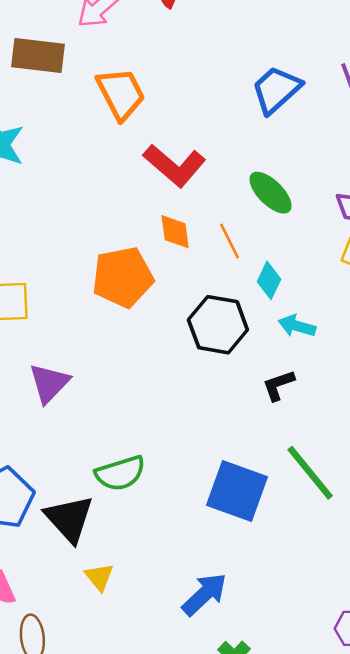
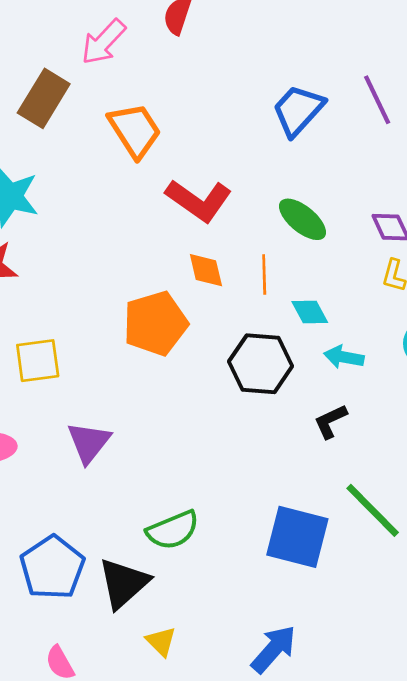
brown rectangle: (38, 55) -> (44, 98), turned -60
orange line: (229, 241) -> (264, 274), turned 30
cyan diamond: (269, 280) -> (310, 312), turned -48
black triangle: (69, 519) -> (124, 583), turned 36

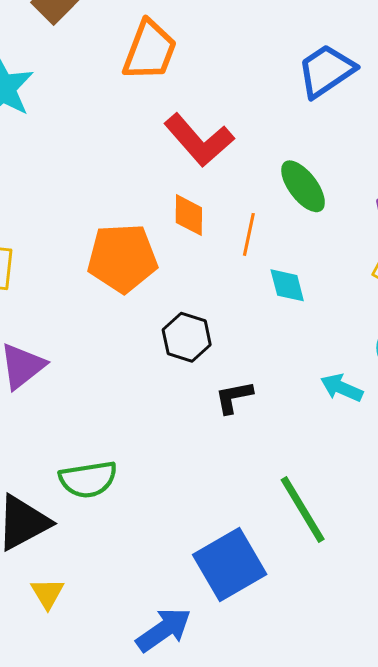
orange trapezoid: (135, 130) -> (150, 50), turned 40
cyan arrow: (344, 357) -> (342, 388), moved
black hexagon: (261, 364) -> (187, 337), moved, size x0.7
black L-shape: (330, 421) -> (234, 397), moved
blue square: (297, 537) -> (230, 565), moved, turned 32

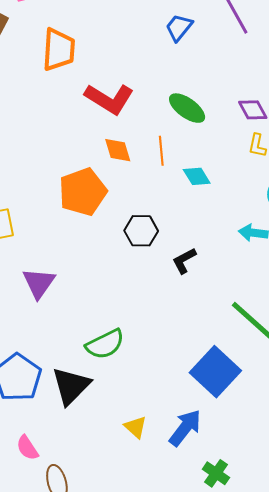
blue trapezoid: (326, 71) -> (179, 27), size x0.7
yellow triangle: (48, 593) -> (136, 427), moved

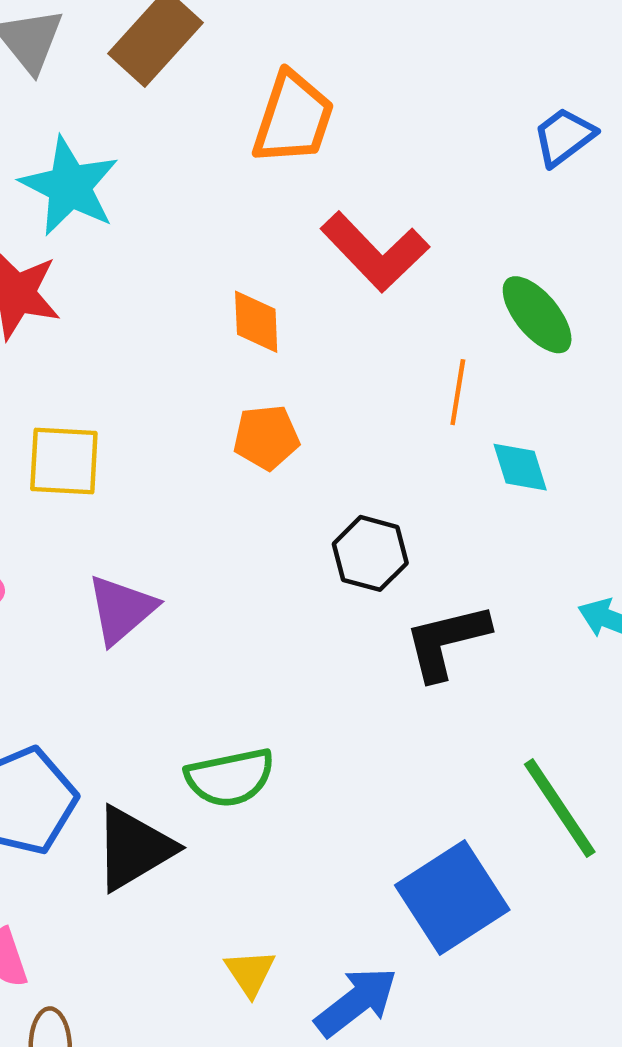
orange diamond: (118, 150) -> (256, 322), moved
orange pentagon: (83, 192) -> (266, 437), size x0.6
black L-shape: (184, 261) -> (447, 641), size x1.5

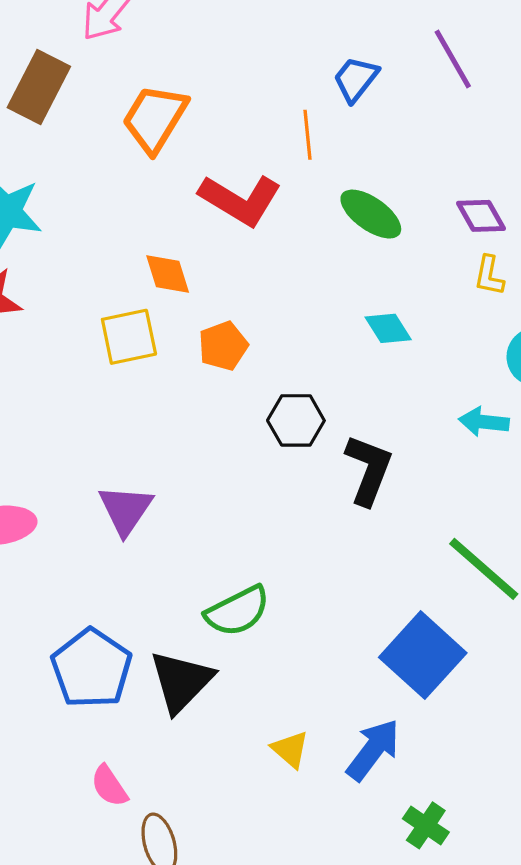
orange trapezoid: (293, 118) -> (155, 118), turned -152
orange line: (458, 392) -> (308, 135), moved
orange pentagon: (266, 437) -> (223, 346), moved
yellow square: (64, 461) -> (129, 337), moved
black L-shape: (447, 641) -> (369, 470), turned 140

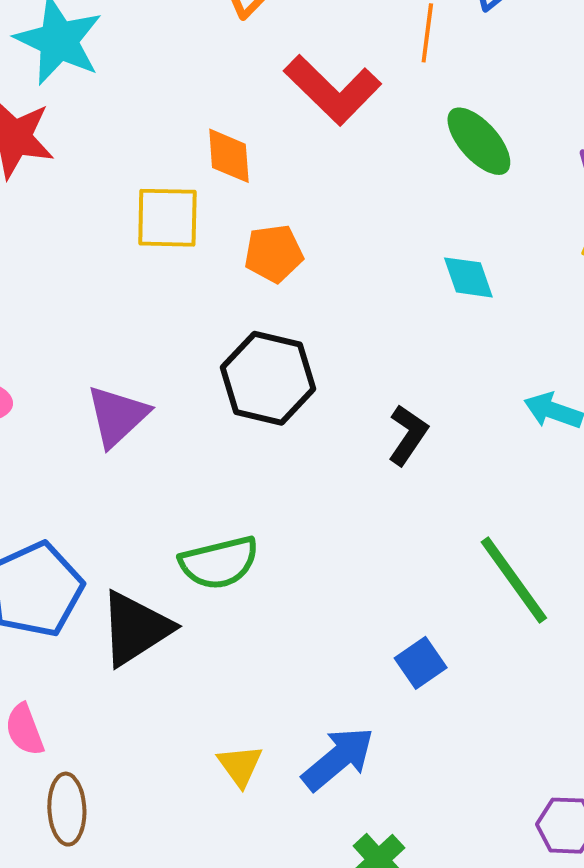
black hexagon: (296, 420) -> (268, 378), moved, size x1.4
black L-shape: (369, 470) -> (408, 435), size x0.7
blue square: (423, 655) -> (421, 663), size x0.5
yellow triangle: (290, 749) -> (240, 765), moved

